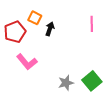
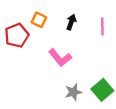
black arrow: (50, 29) -> (71, 22), moved
pink L-shape: (27, 62) -> (60, 58), moved

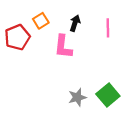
orange square: (39, 20) -> (41, 21), turned 32
pink L-shape: (60, 58) -> (63, 47), moved, turned 45

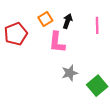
orange square: (41, 21) -> (45, 19), moved
gray star: (77, 97) -> (70, 73), moved

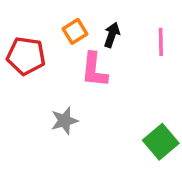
red pentagon: (16, 34) -> (26, 56), turned 30
gray star: (70, 73) -> (64, 121), moved

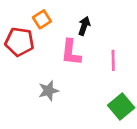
orange square: (75, 31) -> (42, 19), moved
pink line: (161, 42) -> (113, 60), moved

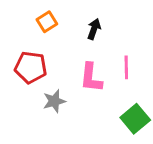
red pentagon: (19, 42) -> (31, 67), moved
pink L-shape: (71, 52) -> (91, 78), moved

